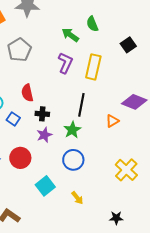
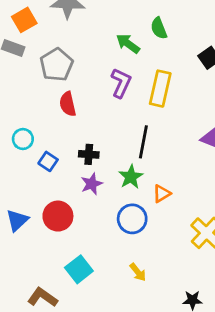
red semicircle: (27, 93) -> (68, 104), moved
orange triangle: (112, 121) -> (162, 194), moved
cyan square: (45, 186) -> (79, 269), moved

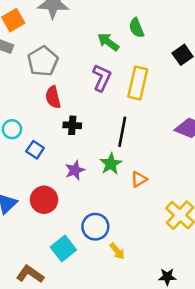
black cross: (89, 154) -> (72, 125), moved
blue circle: (132, 219) -> (95, 227), moved

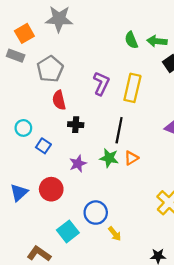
green arrow: (108, 42) -> (157, 41), moved, turned -30
green star: (111, 164) -> (109, 158), turned -30
orange triangle: (139, 179) -> (131, 158), moved

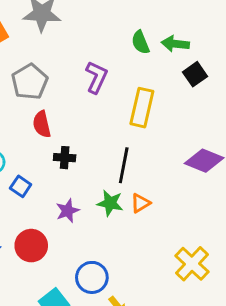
purple L-shape: (101, 83) -> (96, 77), moved

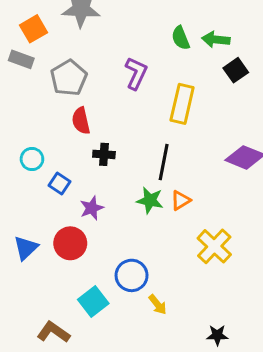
purple star: (68, 211) -> (92, 208), moved
yellow cross: (192, 264) -> (214, 246), moved

